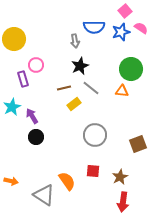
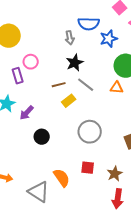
blue star: (121, 32) -> (109, 39), moved
purple arrow: (32, 116) -> (27, 113), turned -105
black circle: (36, 137) -> (42, 137), moved

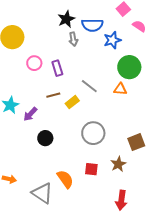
black star: (75, 63) -> (66, 19), moved
purple rectangle: (18, 76) -> (57, 68), moved
brown line: (59, 85) -> (53, 95), moved
brown star: (115, 174) -> (118, 164), moved

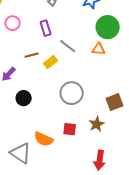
purple rectangle: (57, 68) -> (46, 28), moved
orange semicircle: (65, 179) -> (44, 139), turned 150

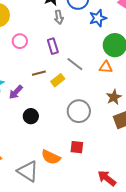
brown star: (97, 124) -> (114, 97), moved
red arrow: (100, 160) -> (107, 178), turned 120

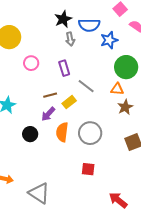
purple arrow: (16, 92) -> (48, 114), moved
brown star: (114, 97) -> (125, 107), moved
black circle: (31, 116) -> (30, 134), moved
orange semicircle: (51, 157) -> (62, 132), moved, turned 72

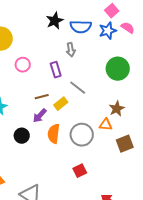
gray arrow: (70, 39) -> (71, 50), moved
blue star: (109, 40) -> (108, 31), moved
orange triangle: (117, 89) -> (106, 125), moved
red square: (88, 169) -> (80, 171), turned -32

